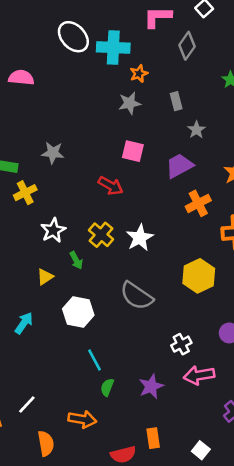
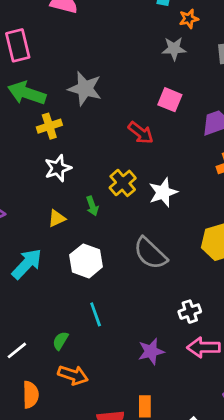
gray star: (53, 153) -> (85, 89), size x1.4
white star: (53, 230) -> (58, 168), moved
cyan arrow: (24, 323) -> (27, 264), size x1.4
green semicircle: (107, 387) -> (60, 341), moved

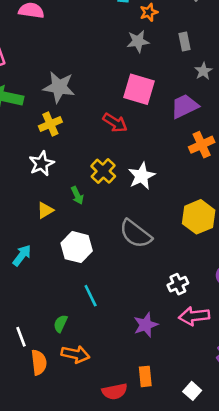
pink square: (170, 100) -> (139, 89), size x1.4
yellow cross: (49, 126) -> (50, 124), moved
cyan arrow: (27, 264) -> (22, 255), size x0.7
white line: (17, 350) -> (21, 337), turned -66
orange semicircle: (31, 395) -> (39, 362), moved

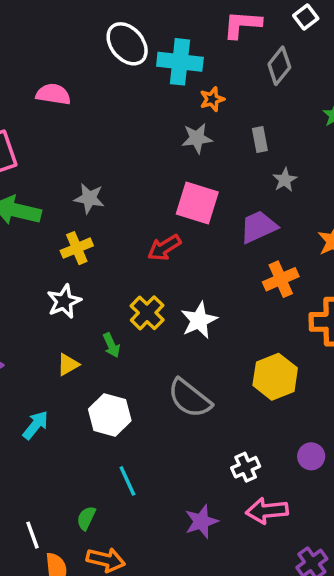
gray star: (59, 87) -> (89, 198), size x0.7
red arrow: (115, 123) -> (164, 248), turned 115

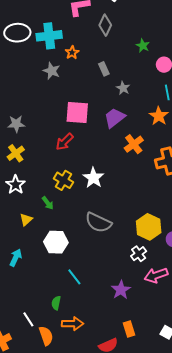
white ellipse: (127, 44) -> (17, 33), turned -40
gray star: (197, 138) -> (52, 71), moved, turned -30
yellow hexagon: (275, 377) -> (149, 227), moved

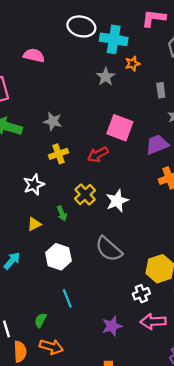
yellow cross: (16, 153) -> (58, 154), moved

